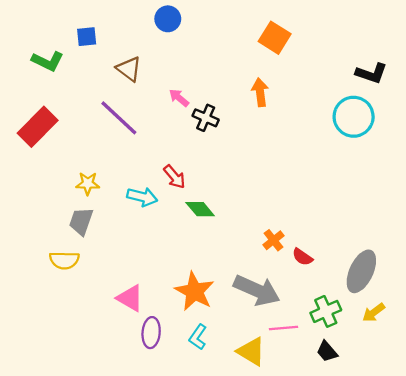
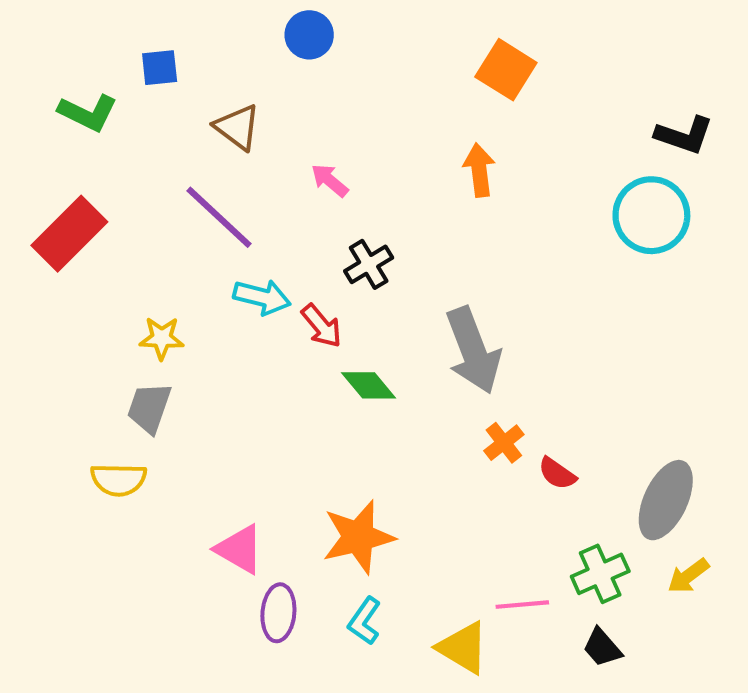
black cross: (206, 118) -> (369, 264), moved, turned 35
cyan arrow: (142, 197) -> (262, 297), moved
gray arrow: (257, 290) -> (473, 350), moved, turned 45
orange star: (195, 291) -> (358, 537), turned 30

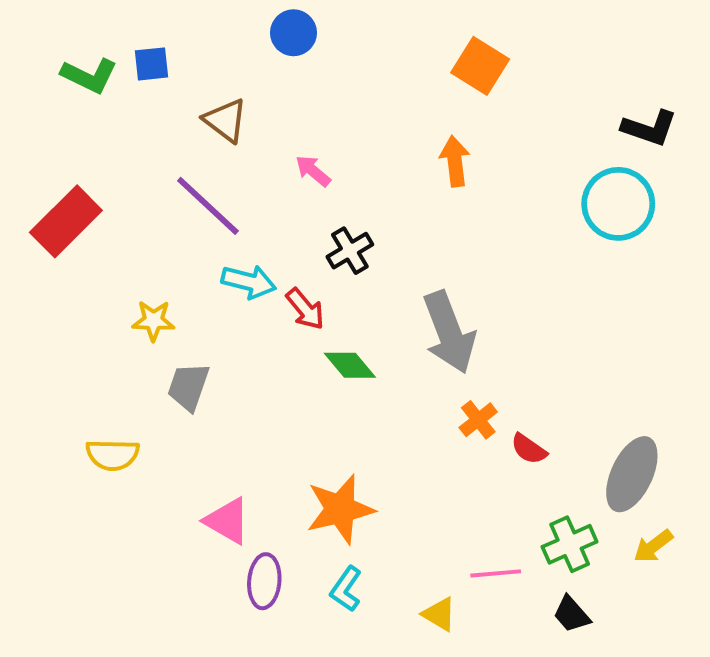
green L-shape: (88, 113) -> (89, 76), moved
gray trapezoid: (149, 408) -> (188, 387), moved
yellow triangle: (463, 648) -> (439, 614), size x0.7

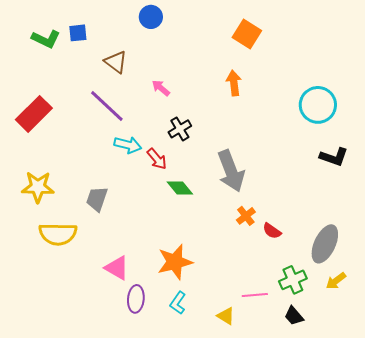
black L-shape: (649, 128) -> (334, 157), moved
yellow star: (153, 321) -> (38, 187), moved, size x1.5
yellow semicircle: (113, 455) -> (58, 234), size x1.4

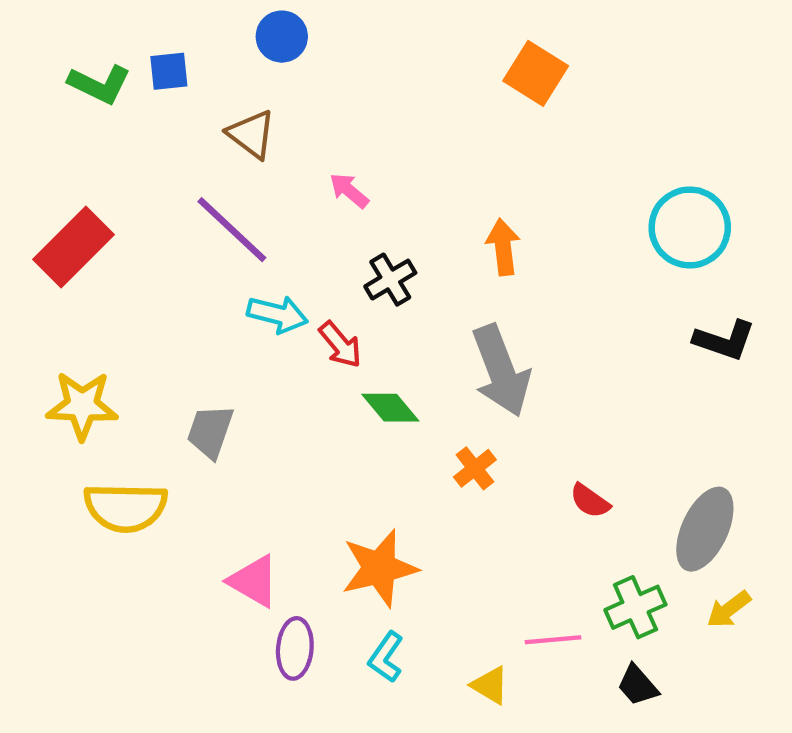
blue circle: (151, 17) -> (282, 37), moved
orange arrow: (234, 83) -> (503, 247), moved
orange cross: (246, 216) -> (475, 468), moved

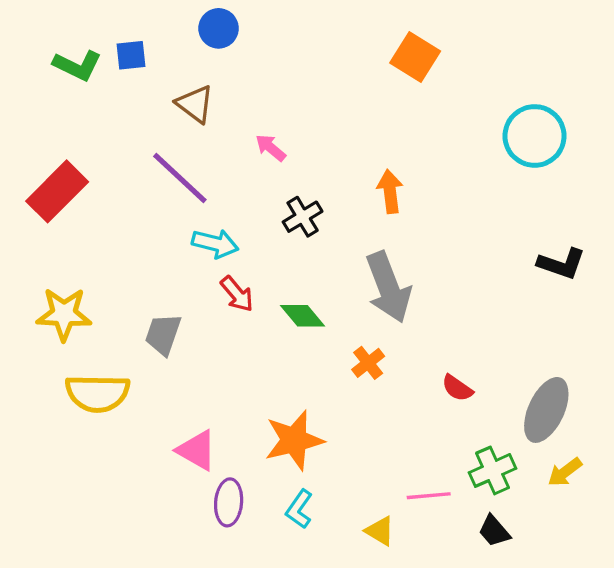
cyan circle: (690, 227) -> (535, 136), moved
red arrow: (340, 345) -> (237, 294), moved

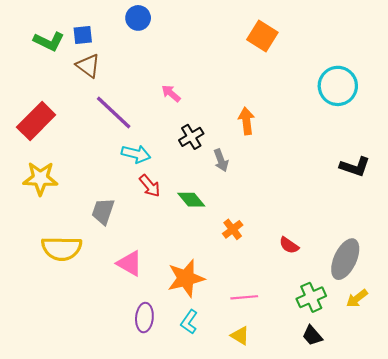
brown triangle: (195, 104) -> (88, 66), moved
gray arrow: (388, 287) -> (221, 160), moved, size x0.5
yellow star: (64, 314) -> (40, 178), moved
pink triangle: (197, 450) -> (130, 263), moved
pink line: (429, 496) -> (244, 297), moved

